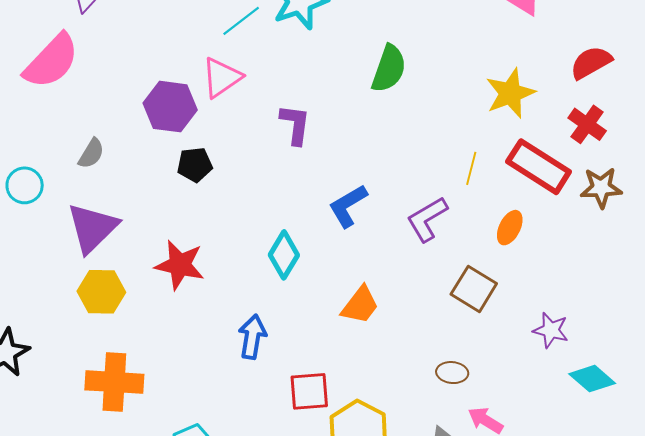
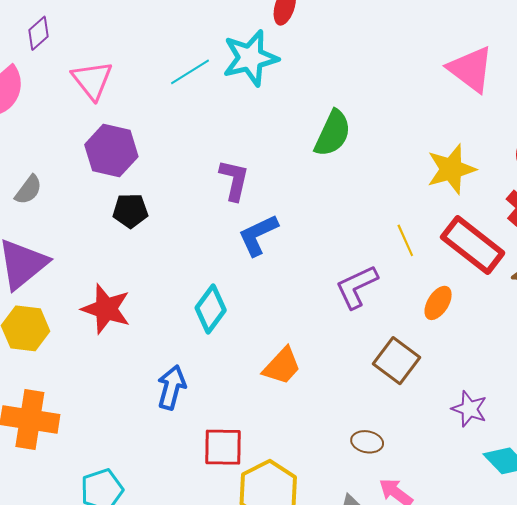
pink triangle: (222, 78) -> (92, 80), moved, turned -39
yellow line: (471, 168) -> (405, 240), turned -44
blue L-shape: (348, 206) -> (258, 235), moved

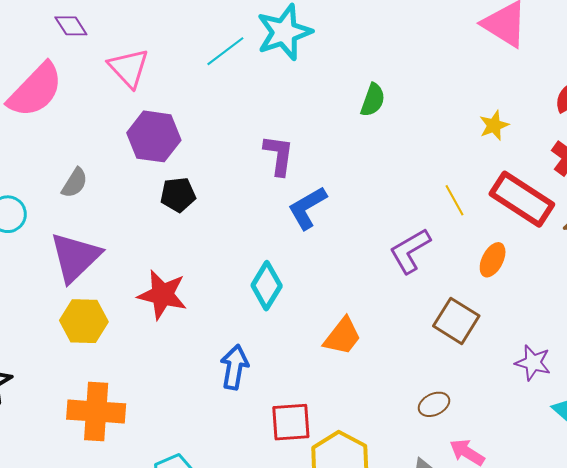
purple diamond: (38, 33) -> (71, 26), turned -76
green semicircle: (333, 133) -> (373, 100), size x0.7
yellow star: (451, 169) -> (494, 125), size x0.6
brown ellipse: (367, 442) -> (434, 404), turned -32

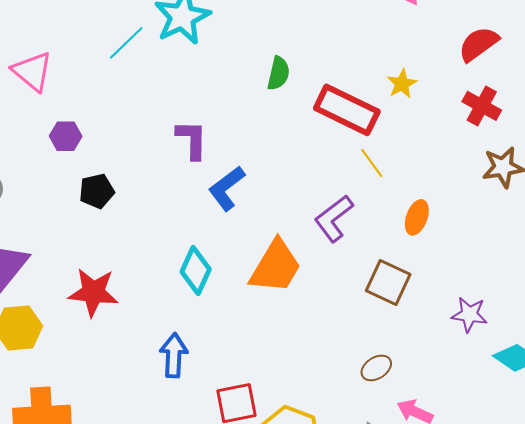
purple hexagon: (154, 136) -> (66, 136), size x0.6
red rectangle: (522, 199) -> (347, 110), moved
orange trapezoid: (342, 336) -> (276, 267), moved, size x1.4

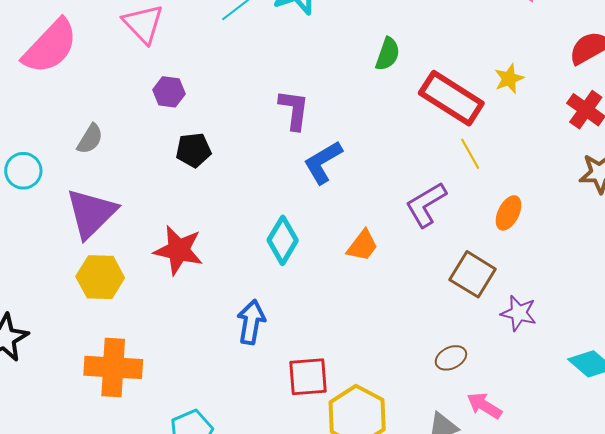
orange trapezoid: (276, 267) -> (362, 246), size x0.6
purple star: (469, 315) -> (519, 313), moved

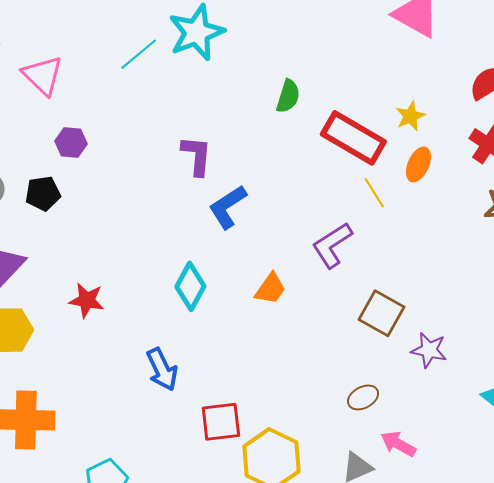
black pentagon: (193, 150) -> (43, 193), moved
orange ellipse: (509, 213) -> (418, 165), moved
red star: (179, 250) -> (87, 300), size x0.7
blue arrow: (251, 322) -> (162, 369), turned 147

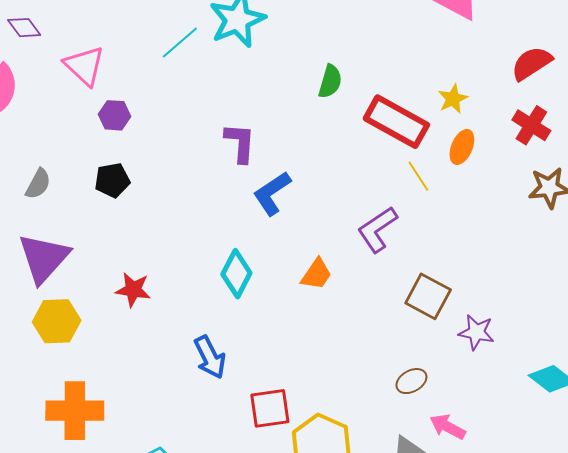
purple hexagon: (71, 143) -> (114, 115), moved
black pentagon: (43, 193) -> (112, 180), moved

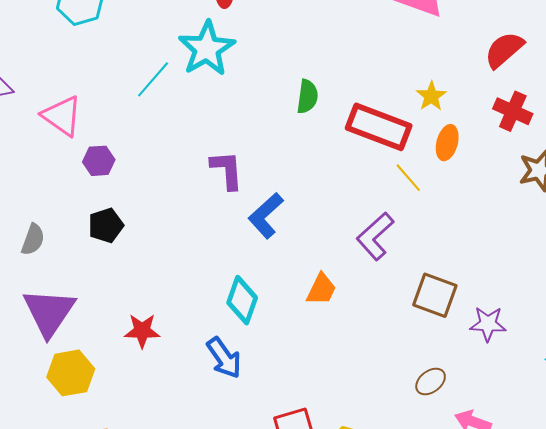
blue arrow: (210, 357) -> (224, 358), moved

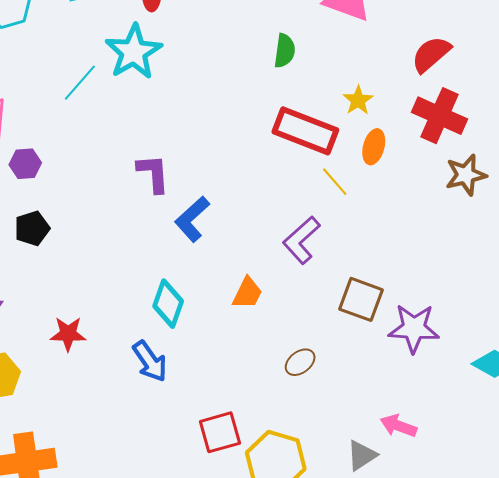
green semicircle: (307, 97) -> (285, 51), moved
red cross: (513, 111) -> (439, 116), size x1.4
purple star: (488, 324) -> (414, 328), size x1.4
brown ellipse: (431, 381) -> (300, 362), moved

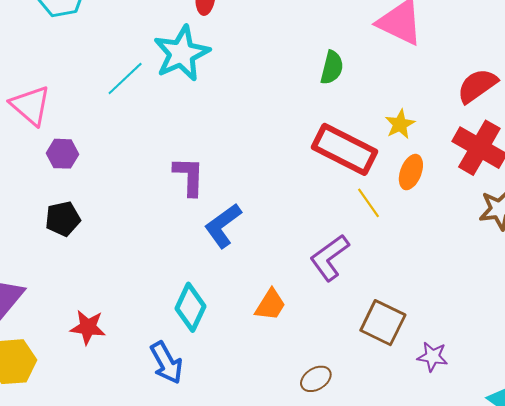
purple star: (414, 328) -> (432, 357), size x0.6

